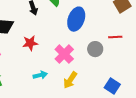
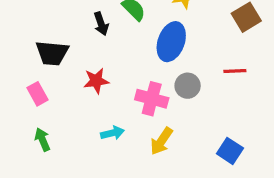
gray circle: (95, 49) -> (188, 86), moved
pink cross: (64, 54) -> (152, 99), turned -30

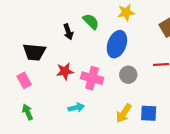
pink cross: (152, 99) -> (92, 78), moved
yellow arrow: (161, 141) -> (124, 113), moved
blue square: (230, 151) -> (149, 113), moved, turned -30

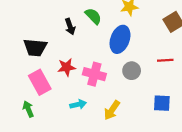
pink rectangle: (24, 80) -> (40, 82), moved, size x1.5
yellow arrow: (124, 113) -> (112, 110), moved
blue square: (149, 113) -> (162, 103), moved

